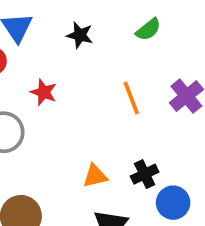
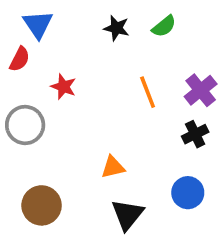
black star: (80, 35) -> (116, 28), moved
black cross: (145, 174) -> (195, 134), moved

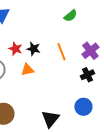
black star: (116, 28) -> (33, 49), moved
orange triangle: (113, 167) -> (27, 70), moved

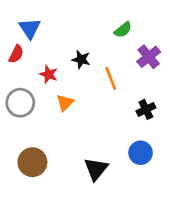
black star: (33, 49) -> (81, 59), moved
purple cross: (90, 51) -> (149, 57), moved
orange triangle: (27, 70) -> (65, 103), turned -32

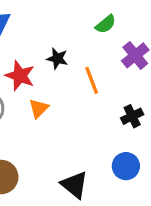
red star: (49, 74) -> (20, 76), size x1.4
black triangle: (96, 169) -> (74, 185), turned -30

